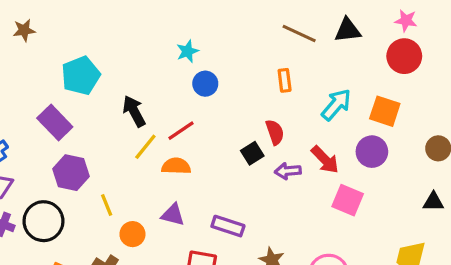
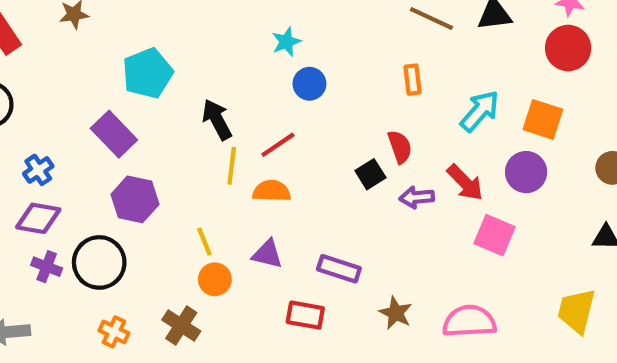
yellow line: (145, 147) -> (232, 166), turned -32
yellow line: (107, 205) -> (204, 241), moved

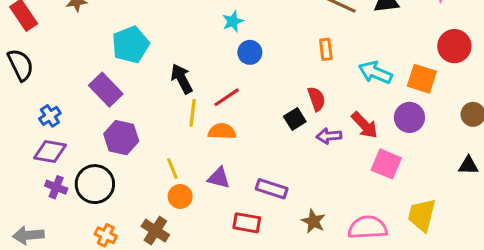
red circle: (568, 48) -> (454, 46), moved
cyan arrow: (480, 111) -> (375, 72), turned -108
yellow trapezoid: (577, 311) -> (422, 215), moved

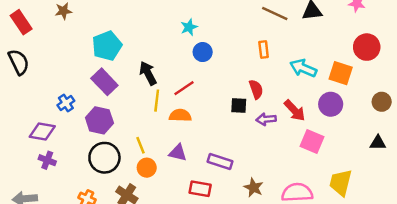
purple rectangle: (106, 90) -> (104, 82), moved
blue cross: (50, 116) -> (66, 103), moved
black square: (295, 119) -> (239, 105), turned 35
black circle: (95, 184) -> (104, 158), moved

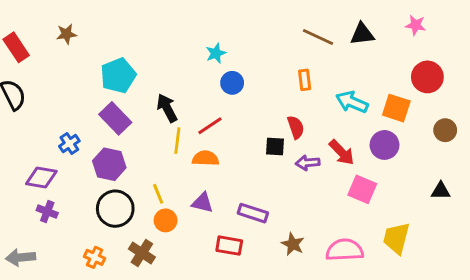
brown circle: (382, 102) -> (445, 130), moved

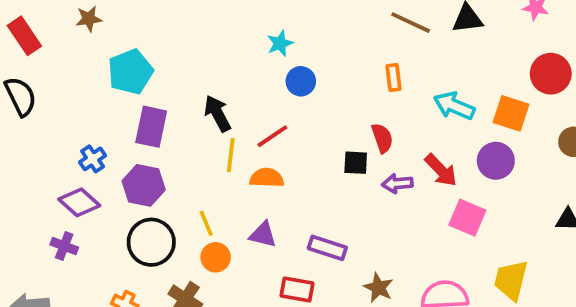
cyan pentagon: (118, 75) -> (130, 72), moved
purple rectangle: (115, 118) -> (151, 127), turned 56
purple diamond: (41, 178) -> (79, 202), moved, turned 32

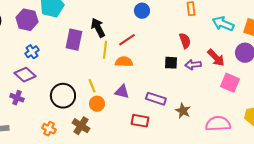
purple rectangle: (151, 127) -> (74, 40), moved
black square: (356, 163) -> (171, 63), moved
purple hexagon: (144, 185) -> (27, 20), moved
brown star: (378, 288) -> (183, 111), moved

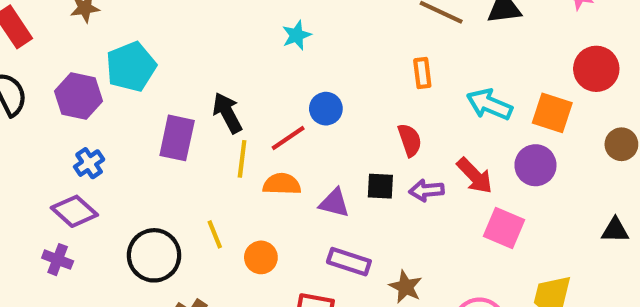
blue circle: (142, 11) -> (326, 109), moved
purple triangle: (122, 92) -> (334, 203), moved
orange circle: (97, 104) -> (261, 257), moved

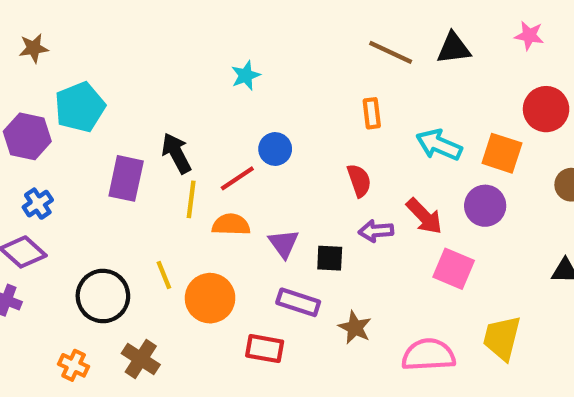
black square: (380, 186) -> (330, 258), moved
purple triangle: (334, 203) -> (284, 244), turned 40
orange circle: (261, 257) -> (210, 298), size x1.5

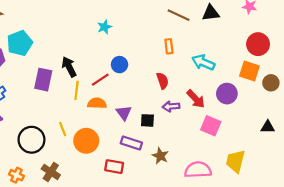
orange square: (502, 153) -> (249, 71), moved

